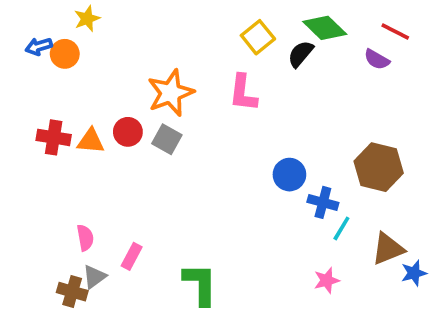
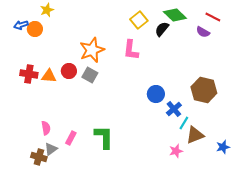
blue cross: (323, 202) -> (174, 109), turned 35
brown triangle: (388, 249) -> (195, 135), moved
green L-shape: (200, 284) -> (104, 137), moved

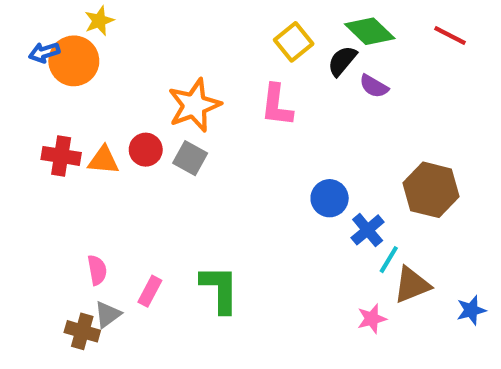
orange circle: (35, 29) -> (74, 61), size x1.5
purple semicircle: (203, 32) -> (374, 86), moved

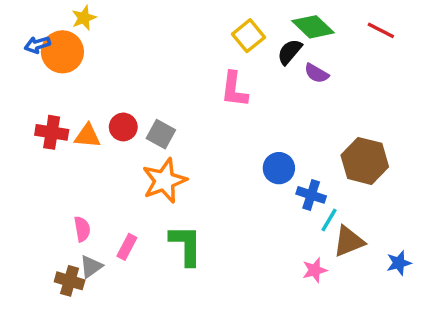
orange star: (194, 105) -> (164, 181), moved
blue cross: (368, 230) -> (311, 195), turned -32

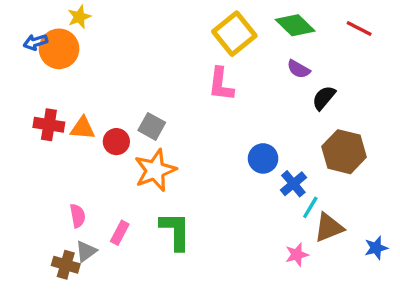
yellow square: (248, 36) -> (234, 34), size x1.4
black semicircle: (290, 52) -> (324, 98), moved
red circle: (123, 127) -> (116, 142), moved
blue cross: (311, 195) -> (293, 184), turned 32

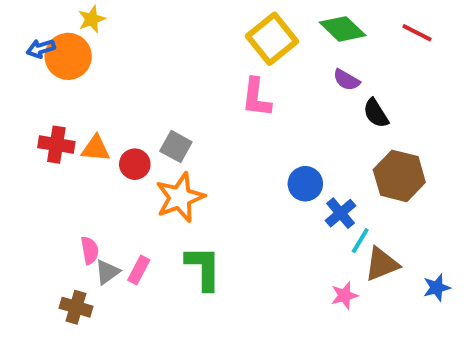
black semicircle: (324, 98) -> (376, 113), turned -72
gray triangle: (86, 251) -> (107, 272), moved

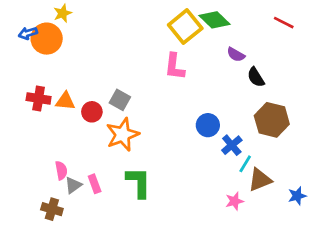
green diamond: (343, 29) -> (215, 20), moved
pink rectangle: (139, 270) -> (95, 184), turned -48

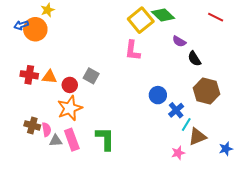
orange star: (123, 134) -> (70, 108), moved
pink rectangle: (95, 184) -> (72, 140), size x1.5
gray triangle: (73, 185) -> (56, 141), turned 32
brown cross: (52, 209) -> (32, 125), moved

